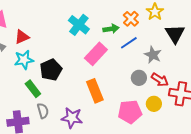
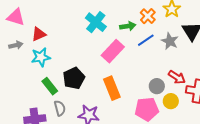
gray star: (153, 55) -> (170, 41), moved
black pentagon: (51, 70) -> (74, 78), moved
gray circle: (139, 78) -> (157, 86), moved

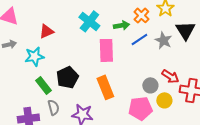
red triangle: (39, 34) -> (46, 31), moved
pink rectangle: (113, 51) -> (106, 50), turned -45

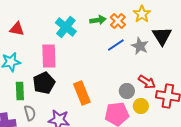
green arrow: (121, 25) -> (98, 20), moved
red triangle: (46, 31) -> (17, 29), moved, turned 35
pink rectangle: (106, 50) -> (49, 56), moved
green rectangle: (43, 85) -> (20, 91), turned 36

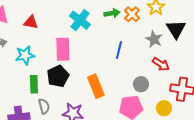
blue line: (116, 45) -> (119, 50), moved, turned -42
red arrow: (147, 82) -> (161, 64), moved
yellow circle: (141, 106) -> (164, 108), moved

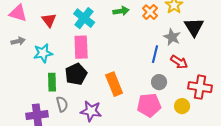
green arrow: (112, 13) -> (121, 11), moved
cyan cross: (80, 20) -> (84, 18), moved
red triangle: (31, 22) -> (49, 20), turned 42
blue line: (119, 50) -> (155, 54), moved

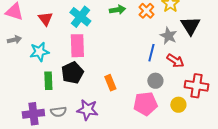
orange rectangle: (114, 84) -> (110, 83), size x0.7
gray semicircle: (62, 104) -> (58, 112), moved, turned 98

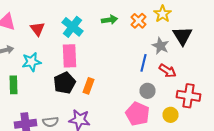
green rectangle: (48, 81) -> (14, 85), moved
orange rectangle: (110, 83) -> (88, 86), moved, turned 42
pink pentagon: (145, 104) -> (138, 114), turned 30

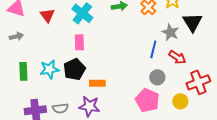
pink rectangle: (70, 56) -> (79, 42), size x0.7
cyan star: (32, 62) -> (49, 69), moved
orange rectangle: (88, 86) -> (97, 83), moved, turned 70
red cross: (188, 96) -> (198, 82), turned -30

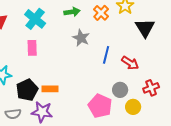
gray star: (170, 32) -> (81, 38), moved
black pentagon: (74, 69) -> (27, 90), moved
gray circle: (157, 77) -> (120, 90), moved
red cross: (198, 82) -> (151, 88), size x0.7

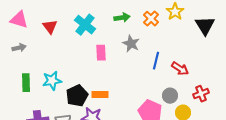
black triangle: (145, 28) -> (205, 26), moved
pink rectangle: (32, 48) -> (101, 53), moved

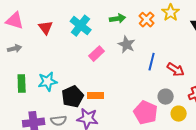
pink rectangle: (101, 53) -> (97, 54), turned 49

